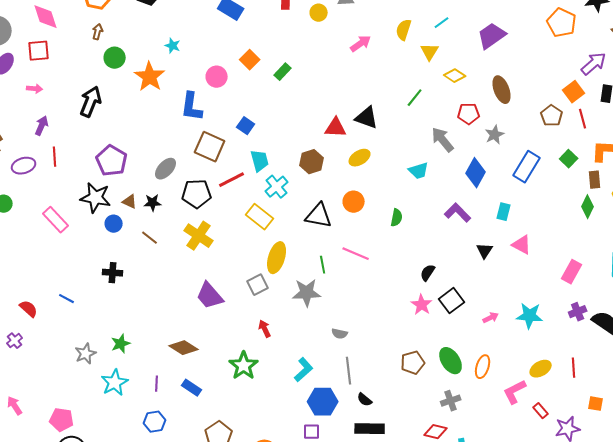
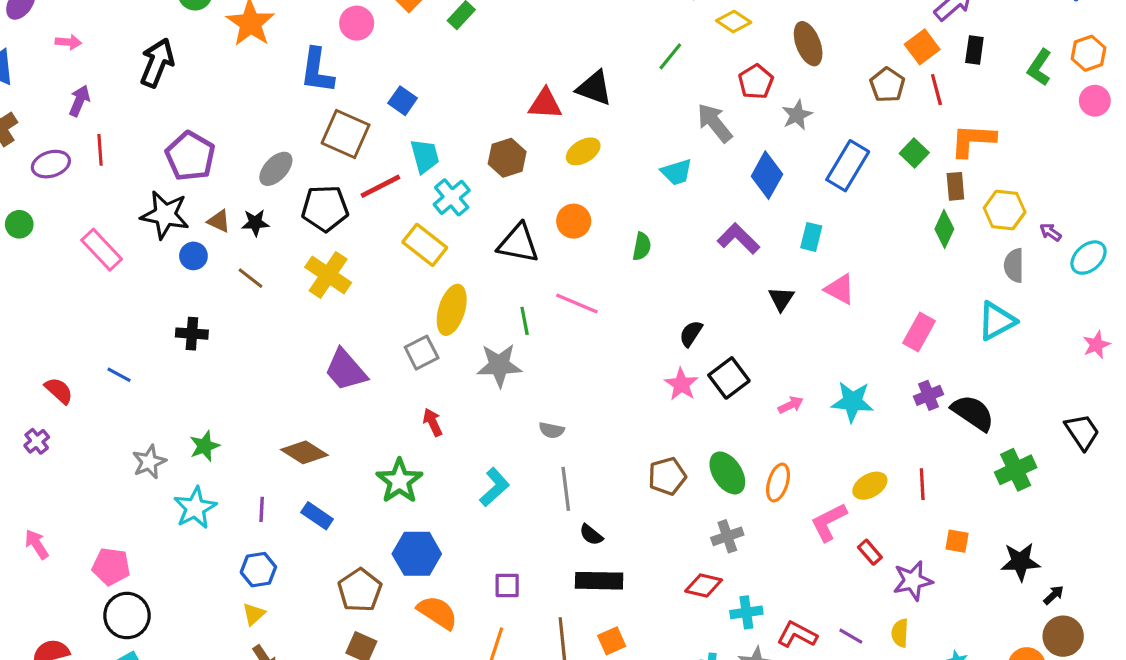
red pentagon: (469, 114) -> (756, 82), turned -30
blue hexagon: (323, 402) -> (417, 554), moved

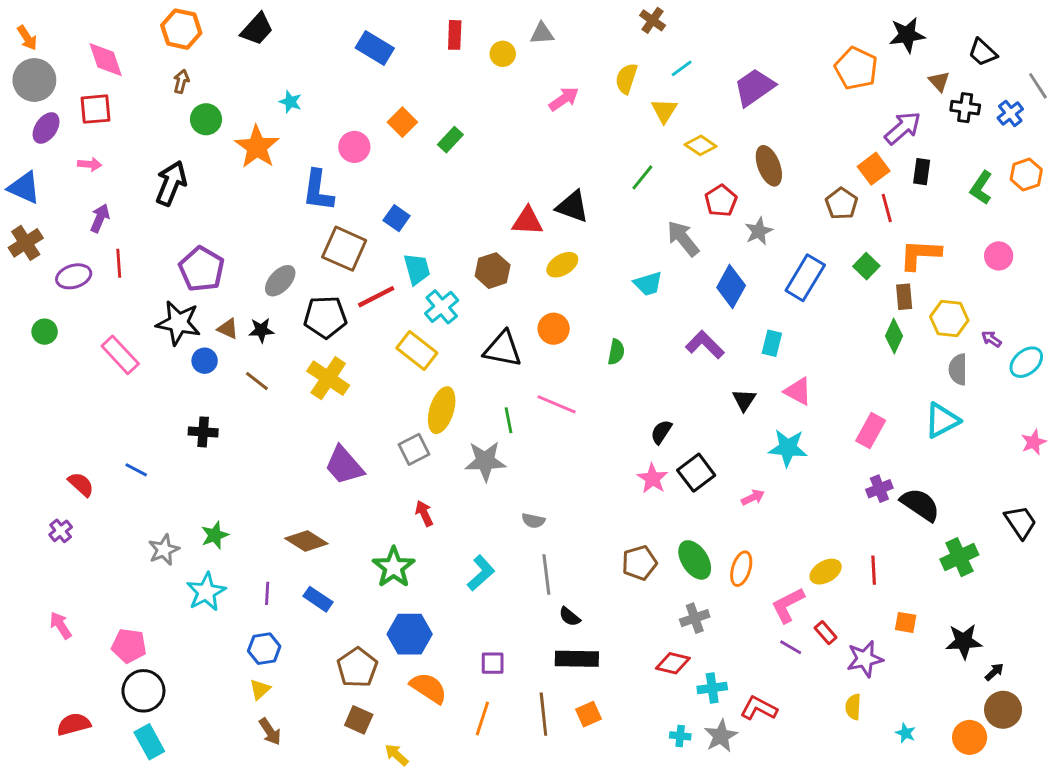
pink circle: (1095, 101) -> (999, 256), moved
cyan star: (852, 402) -> (788, 448), moved
purple line: (851, 636) -> (791, 647), moved

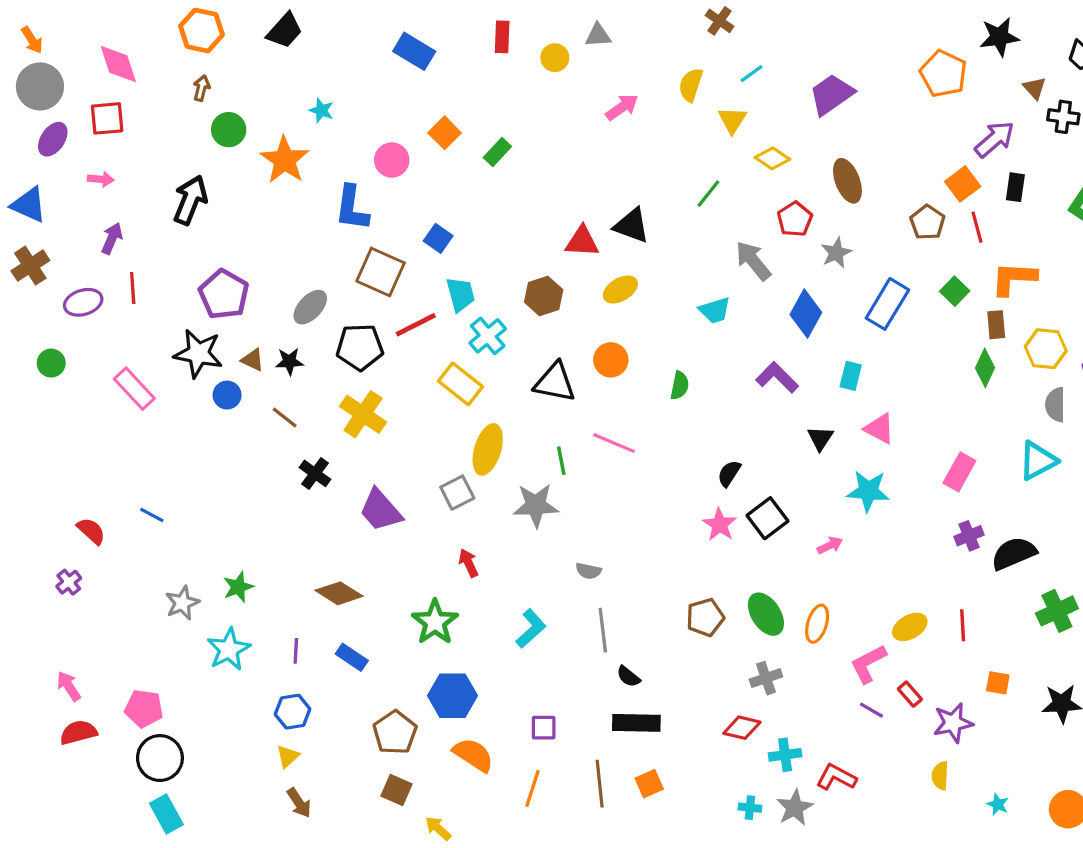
black cross: (203, 432) -> (315, 473), moved, turned 32
black semicircle: (920, 505) -> (1014, 553), turned -57
red semicircle: (74, 724) -> (78, 732), moved

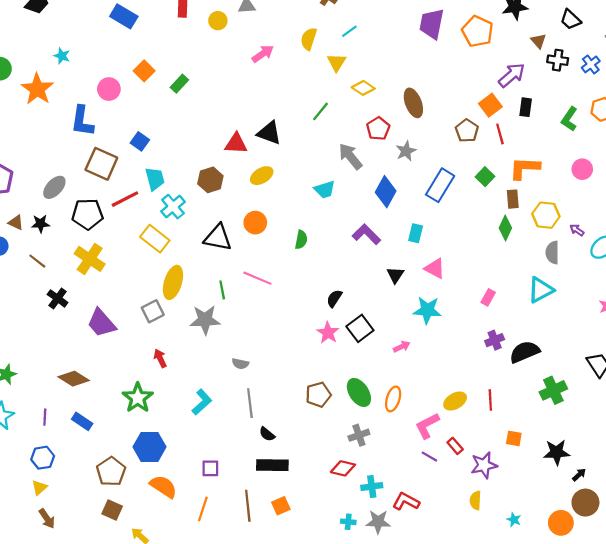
purple trapezoid: (831, 94) -> (432, 24), moved, turned -44
pink rectangle: (959, 472) -> (488, 297), size x0.7
gray star: (795, 808) -> (378, 522), turned 30

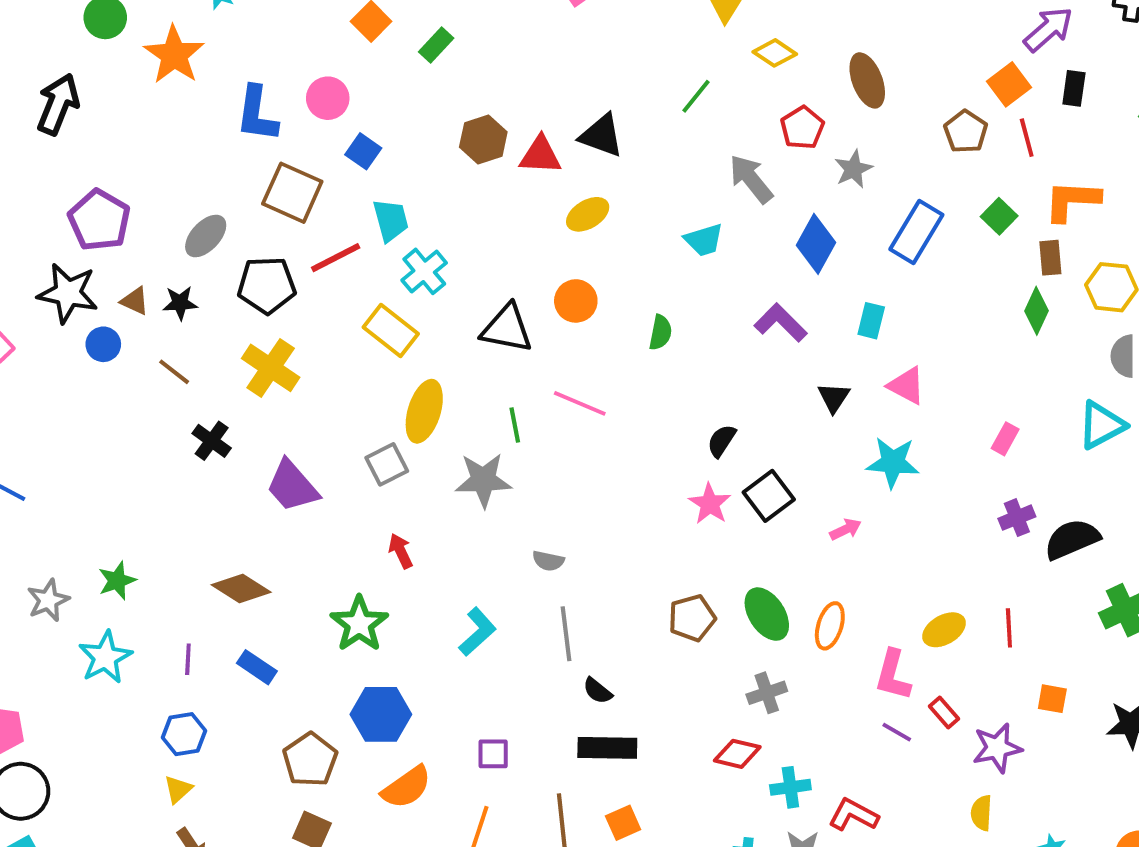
pink circle: (109, 89) -> (328, 98), moved
brown hexagon: (210, 180) -> (483, 140), moved
pink L-shape: (427, 426) -> (893, 675), turned -48
orange semicircle: (163, 487) -> (406, 787), turned 112

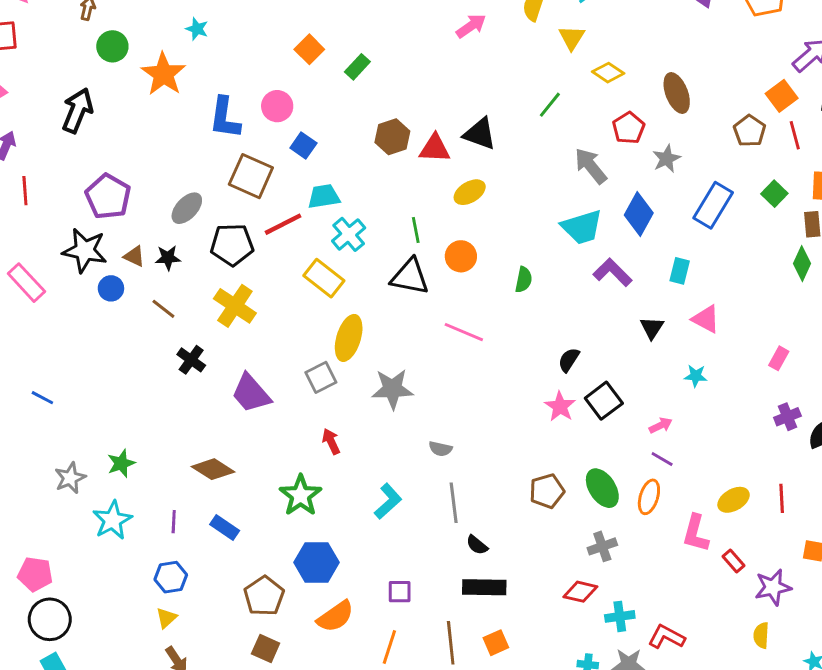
cyan trapezoid: (391, 220) -> (324, 197), turned -84
cyan trapezoid: (704, 240) -> (582, 227), moved, size x1.4
green line: (515, 425) -> (416, 230), moved
cyan star: (893, 462) -> (696, 376), size x0.6
purple line: (897, 732) -> (662, 459), moved

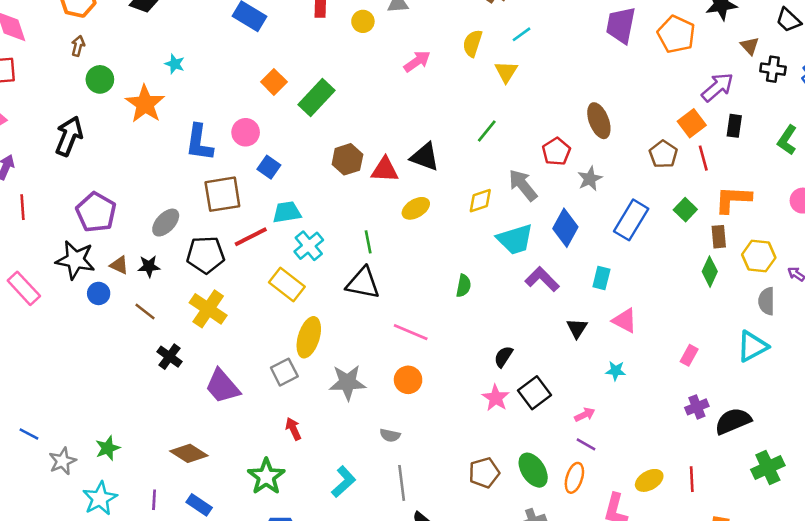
green rectangle: (357, 67) -> (317, 97), size x1.6
yellow diamond: (608, 73) -> (480, 201), moved, turned -52
brown square: (251, 176) -> (222, 194), turned -33
orange circle: (461, 256) -> (408, 380), moved
blue line: (42, 398) -> (29, 434), moved

